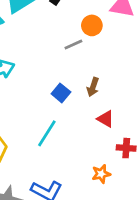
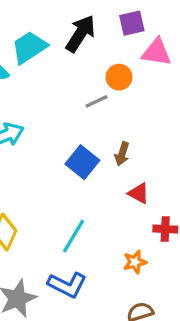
blue square: (61, 93) -> (82, 162), size x1.4
cyan line: (47, 133) -> (74, 236), moved

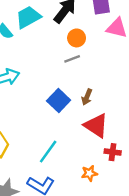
orange circle: (119, 77) -> (77, 38), moved
red triangle: (139, 193) -> (96, 126), size x1.6

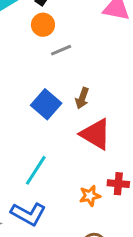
orange circle: (77, 38) -> (43, 25), moved
red cross: (113, 152) -> (118, 184), moved

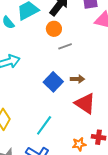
brown arrow: (82, 98) -> (77, 79), turned -112

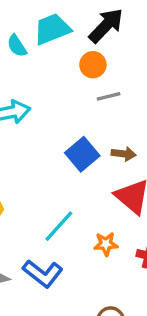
orange star: (79, 144) -> (106, 244), moved

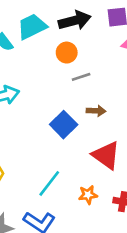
black arrow: (106, 26) -> (75, 20), turned 36
brown arrow: (124, 154) -> (96, 111), moved

